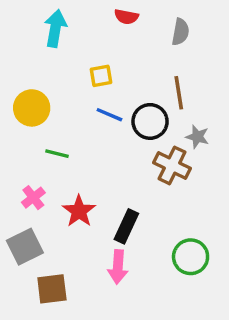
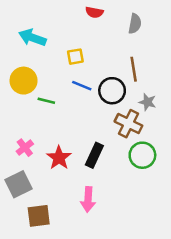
cyan arrow: (55, 28) -> (32, 38), moved, turned -80
green line: (57, 154) -> (46, 101), moved
black rectangle: (126, 226) -> (94, 155), moved
green circle: (191, 257) -> (142, 155), moved

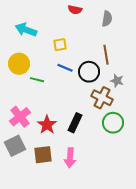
pink cross: (25, 148) -> (20, 117), size x1.5
brown square: (39, 216) -> (43, 155), moved

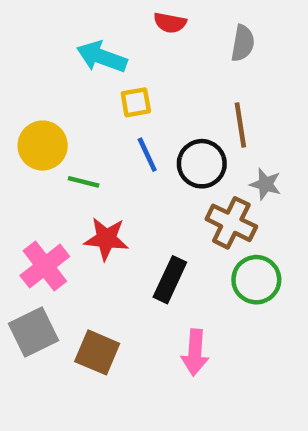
cyan arrow: (26, 30) -> (102, 57), moved
blue line: (65, 68) -> (147, 155), turned 42
red star: (47, 125) -> (106, 239), moved, turned -30
brown square: (43, 155) -> (97, 352), turned 30
pink arrow: (70, 158) -> (195, 352), moved

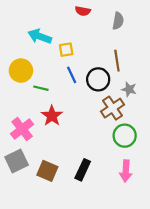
cyan arrow: (102, 57) -> (40, 36), moved
brown cross: (231, 223) -> (113, 108), turned 30
red star: (106, 239) -> (52, 116), turned 30
black rectangle: (170, 280) -> (83, 170), moved
pink arrow: (195, 352) -> (126, 171), moved

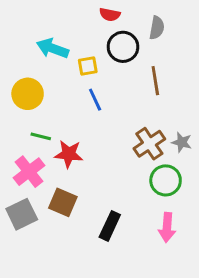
black circle: (98, 79) -> (123, 47), moved
green line: (41, 88) -> (41, 136), moved
gray star: (129, 89) -> (182, 142), moved
red star: (52, 116) -> (69, 154), turned -30
brown square: (47, 171) -> (63, 202), moved

